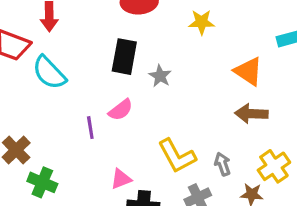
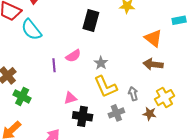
black rectangle: (124, 57) -> (91, 21), moved
gray star: (160, 76) -> (101, 63), moved

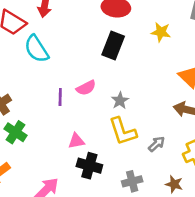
gray arrow: (133, 94) -> (157, 144), turned 56
gray cross: (116, 113) -> (132, 181), moved
brown star: (150, 114) -> (174, 184), moved

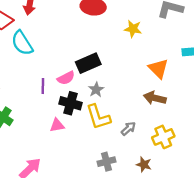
black rectangle: (113, 45) -> (88, 63), moved, turned 45
black cross: (89, 166) -> (70, 103), moved

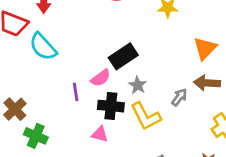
orange triangle: (158, 69) -> (205, 48), turned 40
pink triangle: (57, 125) -> (100, 134), turned 35
gray arrow: (128, 129) -> (179, 97), moved

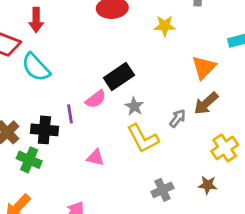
brown arrow: (207, 83) -> (206, 103), turned -45
black cross: (111, 106) -> (44, 130), moved

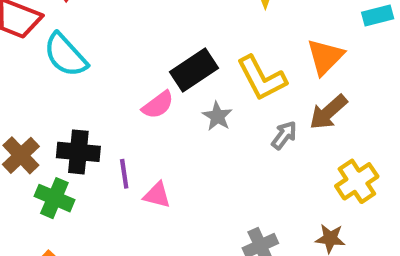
purple line: (70, 114) -> (124, 174), moved
yellow L-shape: (143, 138) -> (262, 78), moved

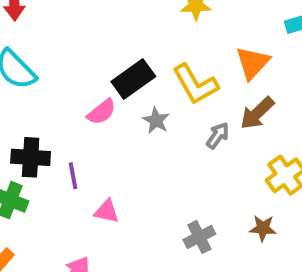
pink triangle: (157, 195) -> (107, 211), moved

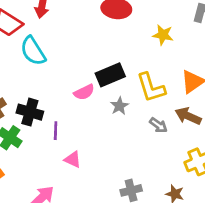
brown arrow: (257, 113) -> (188, 116), turned 55
gray arrow: (218, 136) -> (158, 125), turned 78

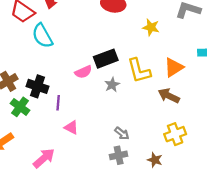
gray arrow: (158, 125) -> (122, 133), moved

